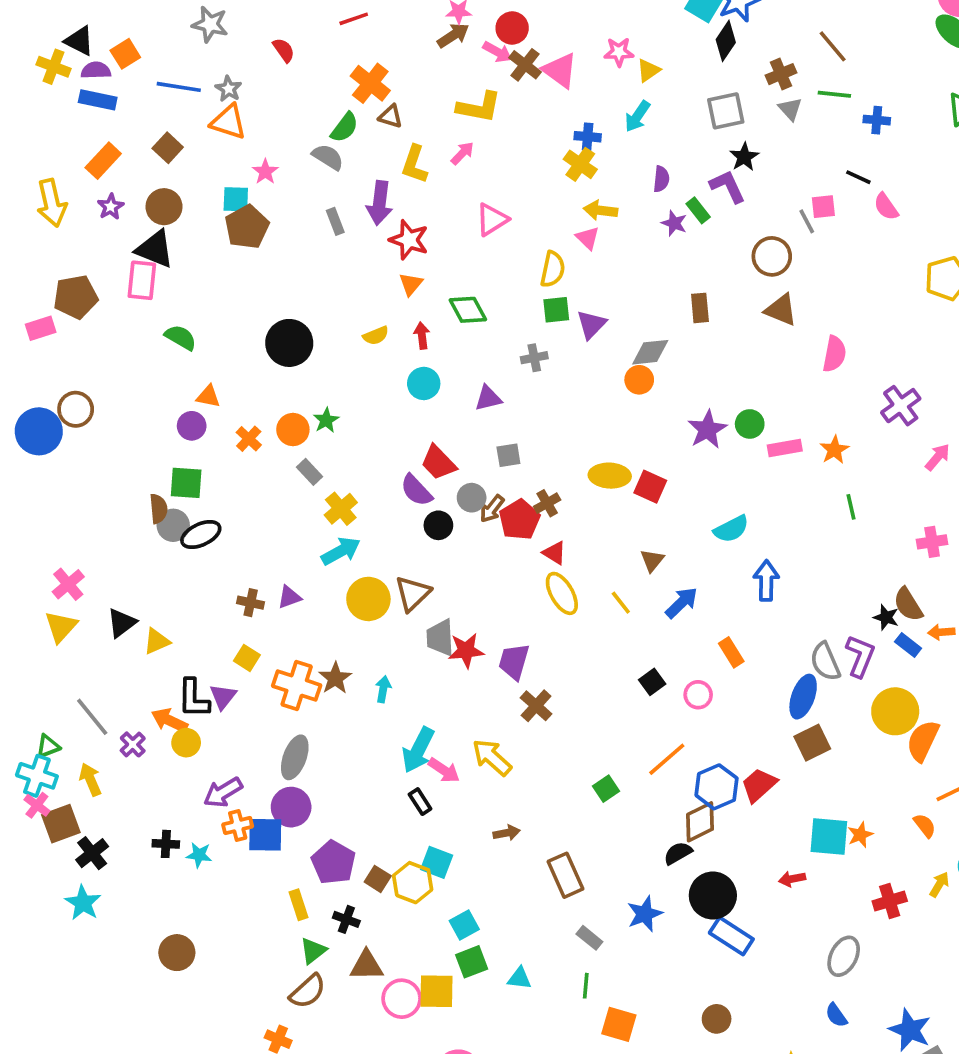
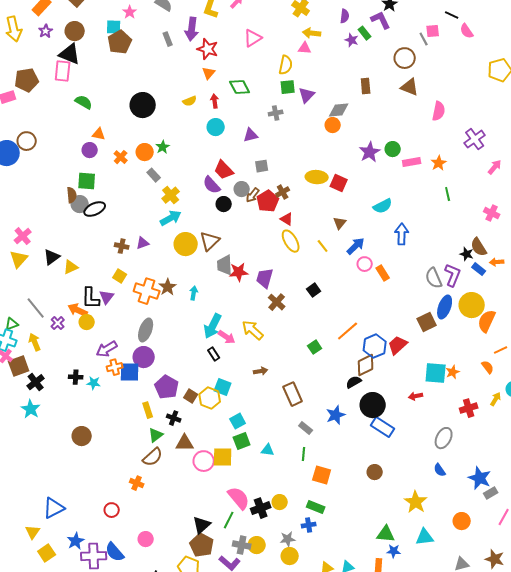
pink triangle: (588, 238) -> (305, 48), turned -40
pink cross: (932, 542) -> (492, 213), turned 35
black square: (652, 682) -> (314, 290), moved
pink circle: (698, 695) -> (365, 264), moved
blue ellipse: (803, 697) -> (445, 307), moved

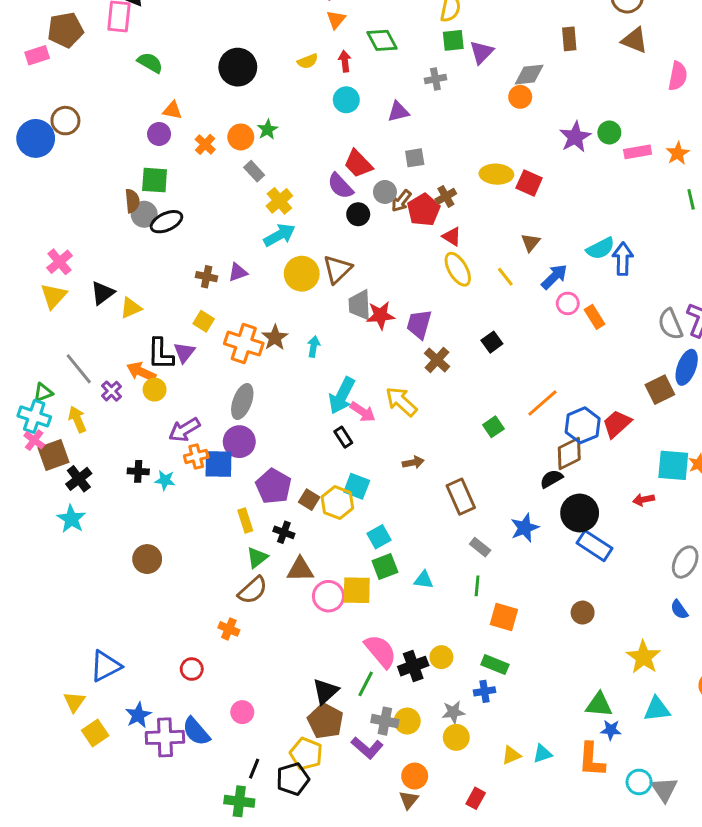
cyan semicircle: (383, 206) -> (600, 248), moved

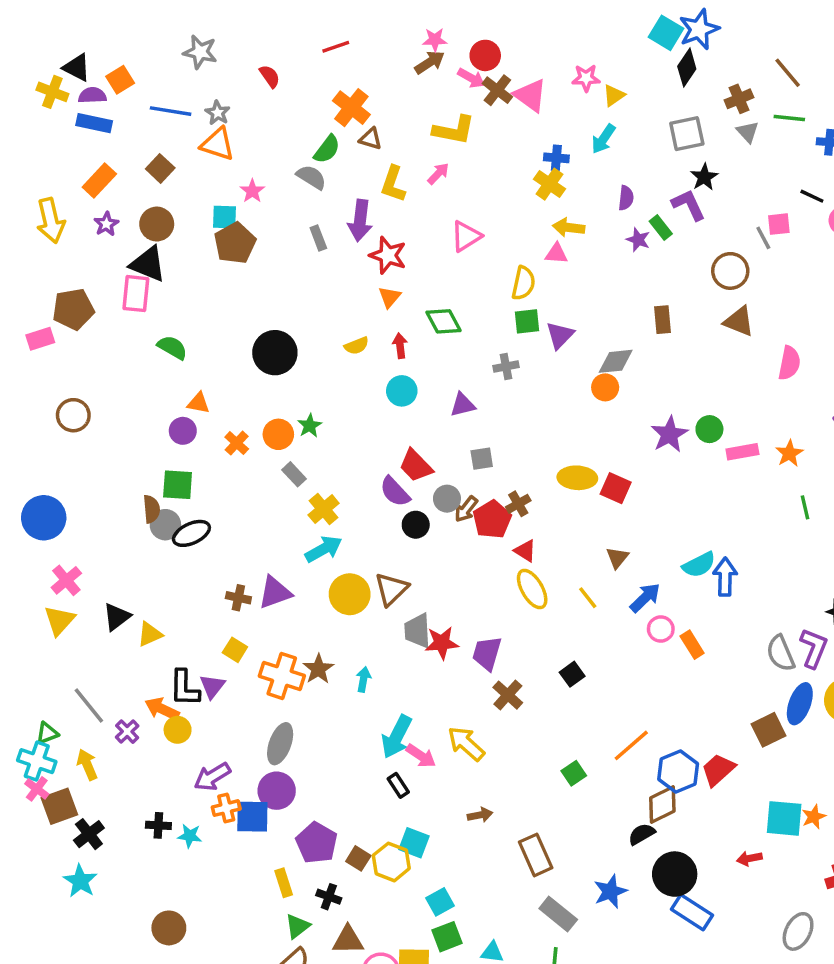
blue circle: (36, 138) -> (44, 518), moved
purple triangle: (238, 272) -> (275, 592), size x1.5
gray rectangle: (480, 547) -> (558, 914), size x1.5

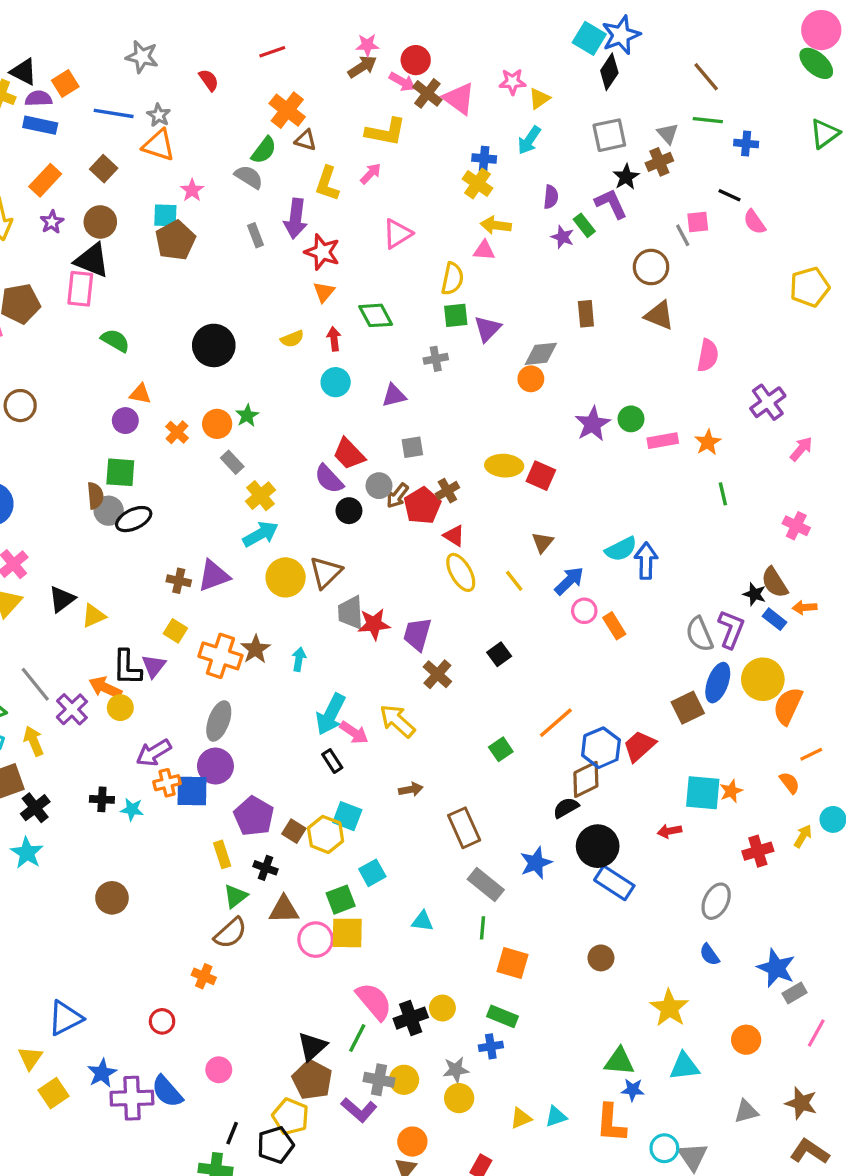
brown cross: (739, 99) -> (659, 162), moved
purple cross: (127, 732) -> (72, 709), size x1.4
green square: (447, 937) -> (341, 900), moved

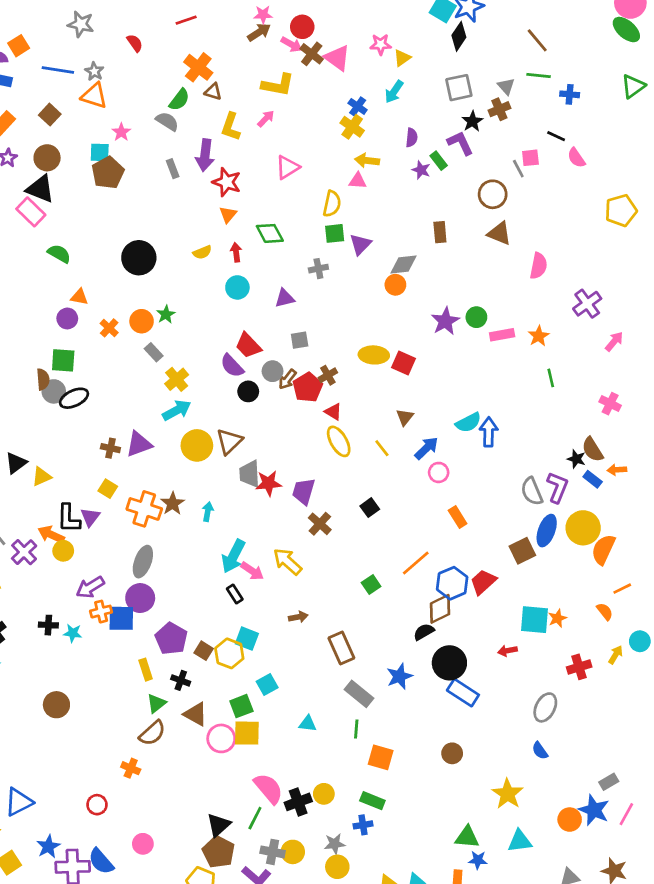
blue cross: (484, 159) -> (358, 106), turned 30
pink rectangle: (80, 289) -> (31, 212), turned -52
orange rectangle: (614, 626) -> (458, 517), moved
brown triangle: (284, 910) -> (196, 714), turned 30
blue star: (776, 968) -> (594, 810), moved

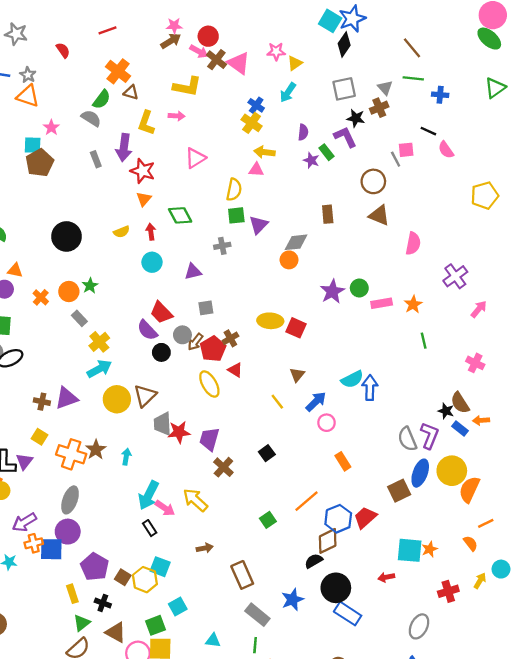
pink arrow: (266, 119) -> (177, 116), turned 49
black star: (472, 121) -> (356, 118), turned -30
yellow ellipse: (339, 441) -> (209, 384), moved

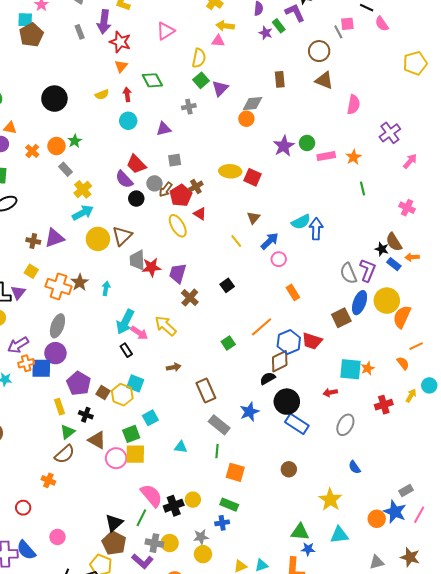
green square: (236, 215) -> (201, 80), turned -35
red trapezoid: (365, 518) -> (312, 341), turned -120
gray ellipse: (419, 626) -> (345, 425), moved

